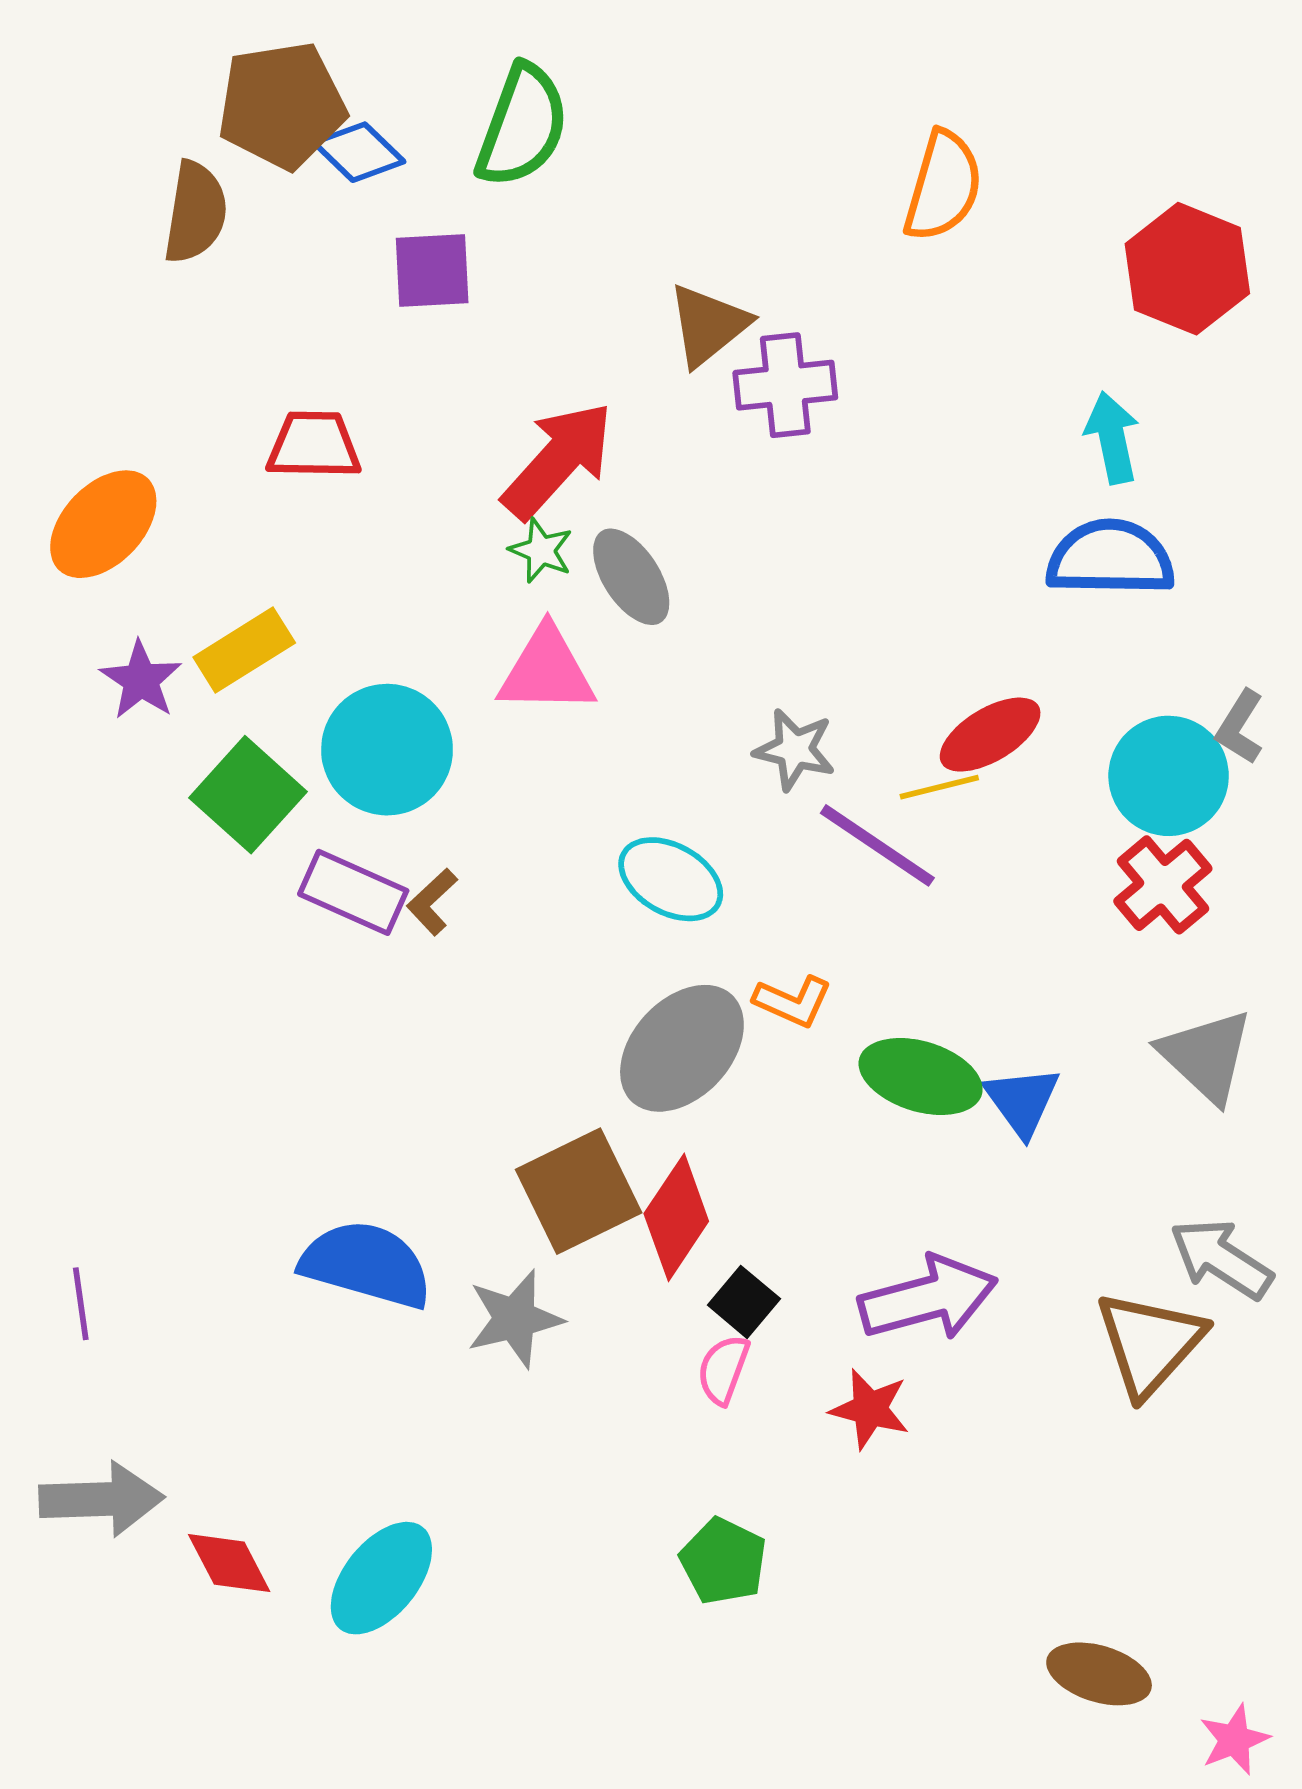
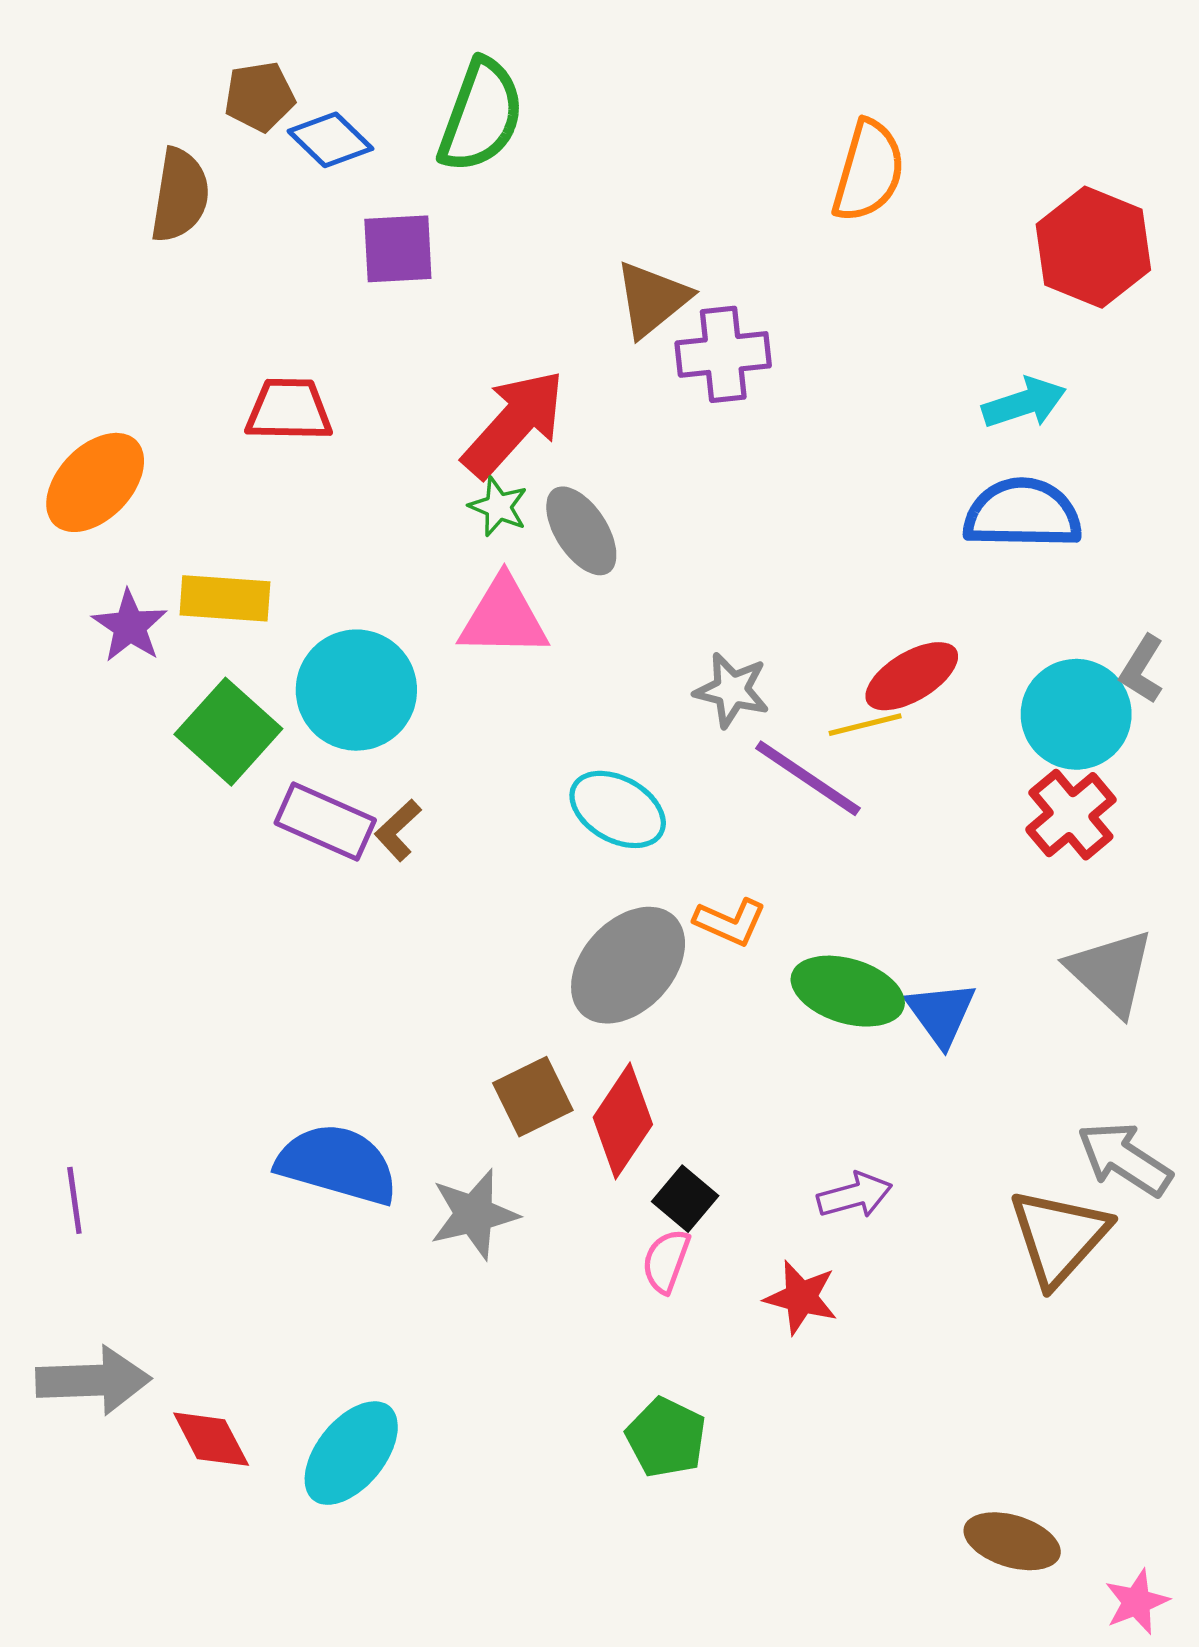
brown pentagon: (282, 105) -> (260, 97), size x0.6
cyan arrow: (1112, 438) -> (1024, 403), turned 84
yellow rectangle: (244, 650) -> (225, 598), turned 36
brown square: (579, 1191) -> (533, 1097), size x0.7
purple arrow: (928, 1298) -> (855, 1195), size x0.6

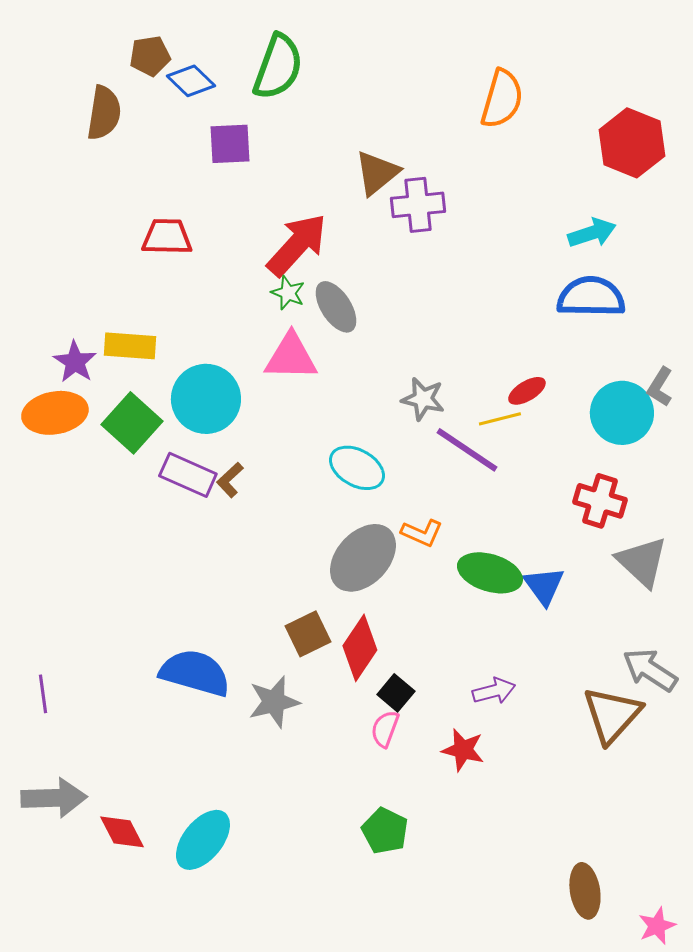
orange ellipse: (95, 482) -> (55, 413), moved, turned 36
red ellipse: (912, 676) -> (527, 391), size x0.7
red cross: (1071, 815) -> (600, 501), moved, turned -33
brown ellipse: (1012, 1541) -> (585, 891), turned 64

